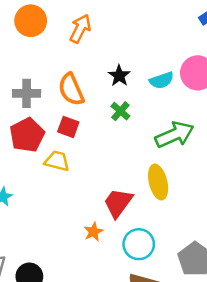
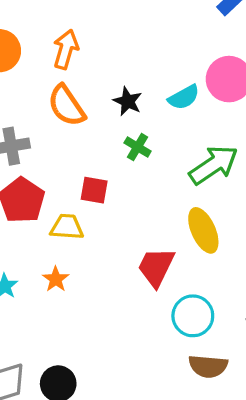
orange semicircle: (71, 89) -> (66, 106), moved
red square: (68, 127) -> (94, 190), moved
orange star: (93, 232) -> (56, 279), moved

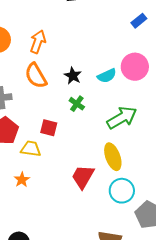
cyan circle: (193, 316) -> (122, 191), moved

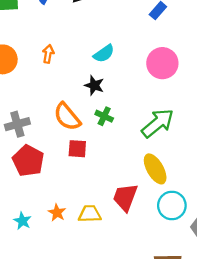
orange arrow: (38, 42) -> (48, 54), size x0.7
orange semicircle: (36, 76) -> (67, 117), moved
cyan semicircle: (107, 76) -> (104, 54), moved
yellow trapezoid: (31, 149) -> (90, 214), moved

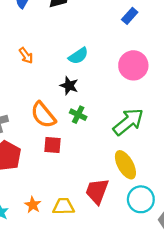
orange arrow: (48, 54) -> (26, 56), turned 133

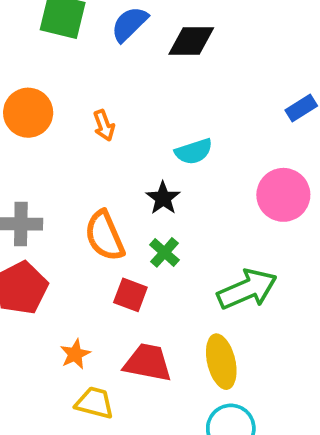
red square: (52, 145) -> (130, 295), moved
red trapezoid: (97, 191) -> (148, 363), moved, turned 64
orange star: (33, 205) -> (75, 354), moved

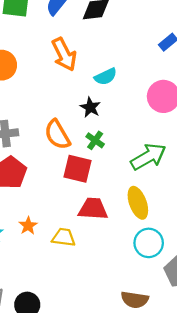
orange arrow: (104, 125) -> (64, 54), moved, size x1.8
red square: (130, 295) -> (78, 169), size x1.4
orange star: (75, 354) -> (28, 226), moved

